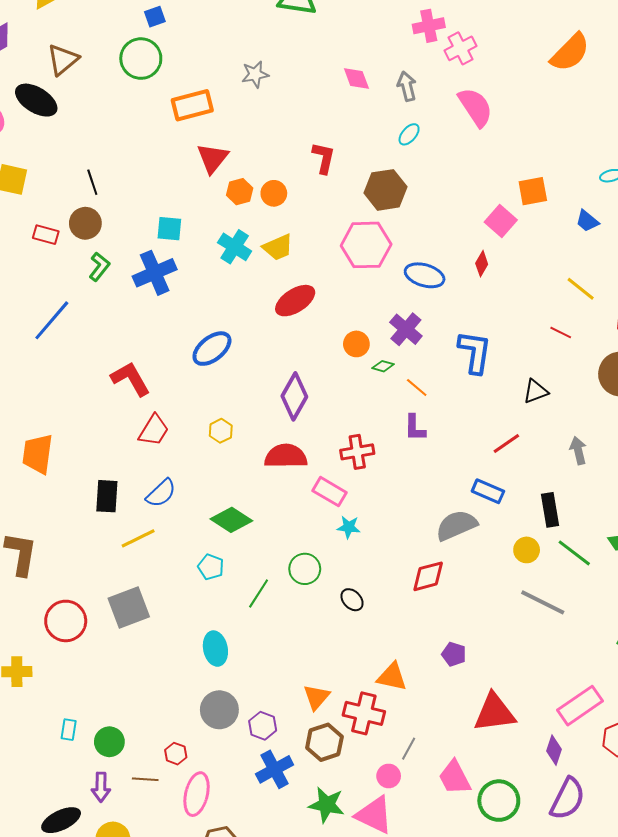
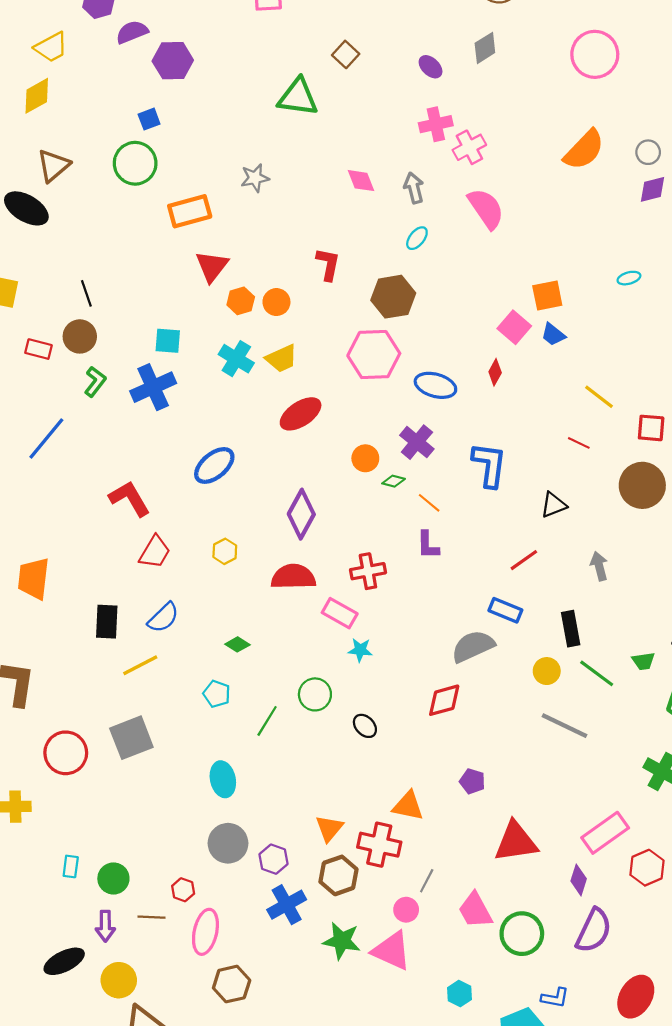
blue trapezoid: (587, 221) -> (553, 335), moved
green diamond: (231, 520) -> (237, 644), size x0.6

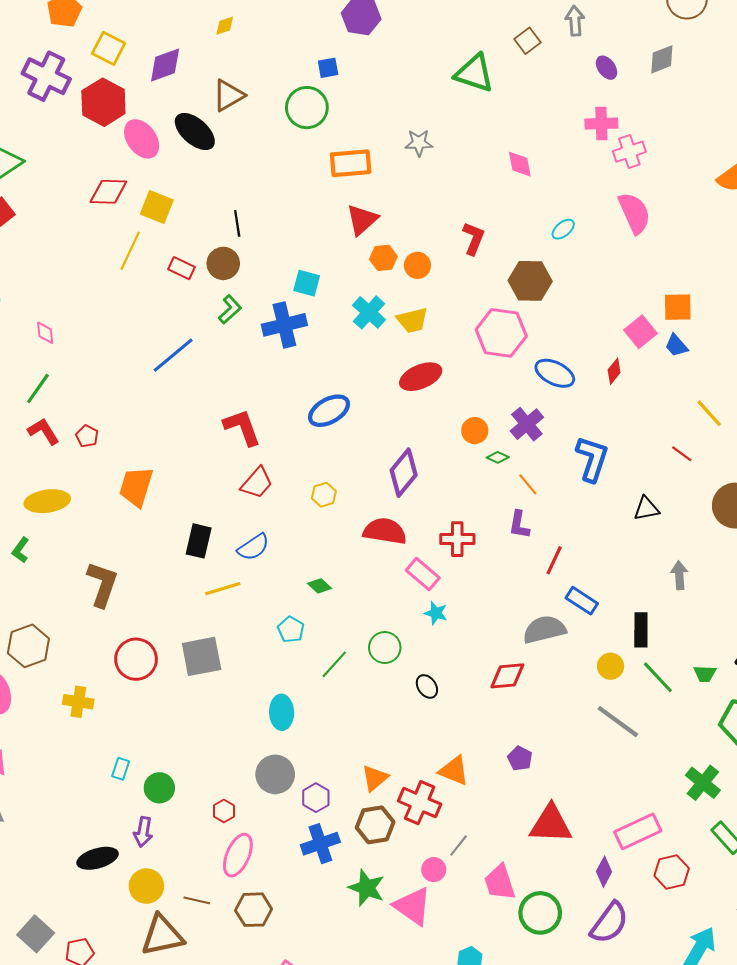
yellow diamond: (37, 96) -> (225, 26), size x0.6
gray arrow: (414, 188) -> (575, 21), moved
red line: (524, 560) -> (554, 560), moved, turned -40
brown line: (152, 917) -> (197, 900), moved

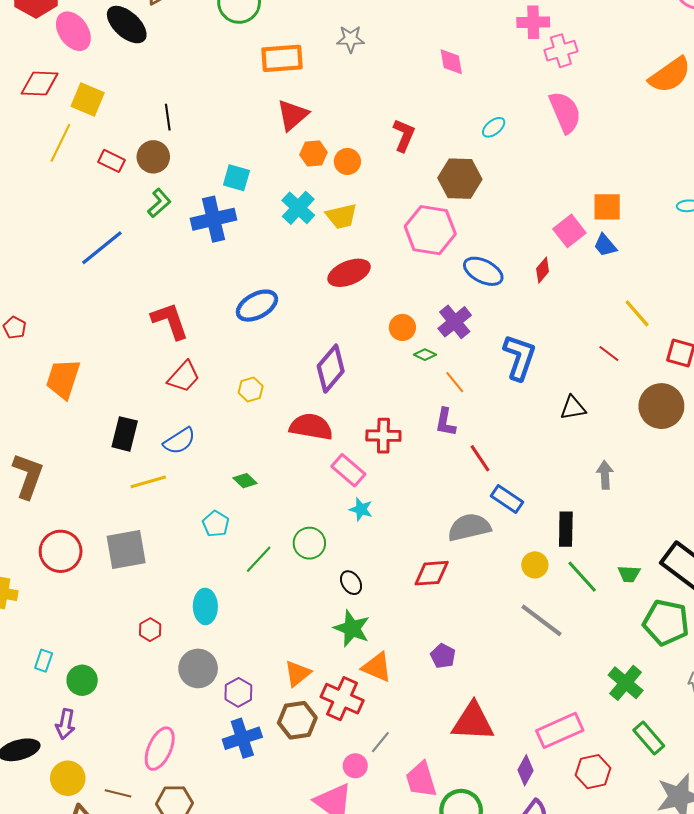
red line: (554, 560) -> (480, 458), turned -60
red hexagon: (224, 811) -> (150, 630), moved
green star: (367, 888) -> (352, 628), moved

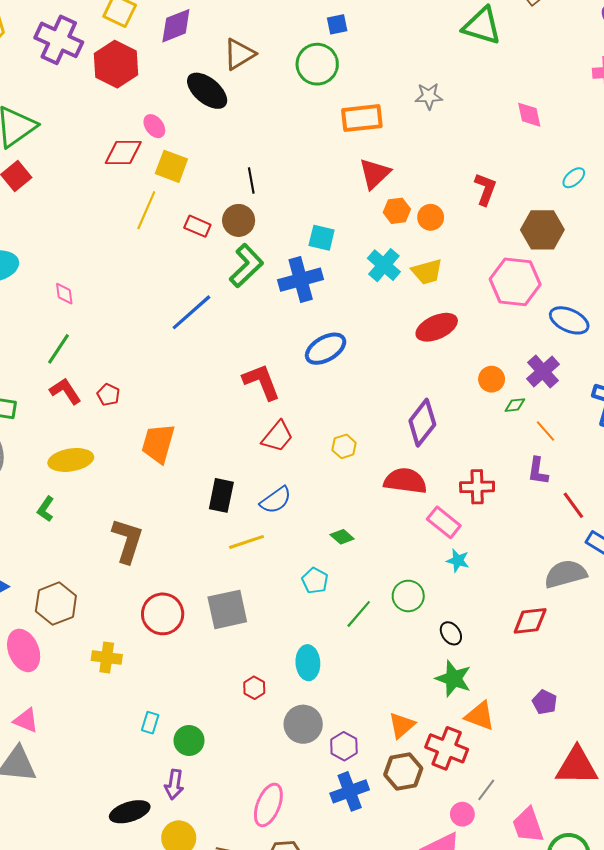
pink ellipse: (73, 31) -> (154, 126), moved, size x0.6
green L-shape: (159, 203) -> (246, 266), size x1.5
blue ellipse: (257, 306) -> (326, 349), moved
green diamond: (425, 355) -> (515, 405), turned -30

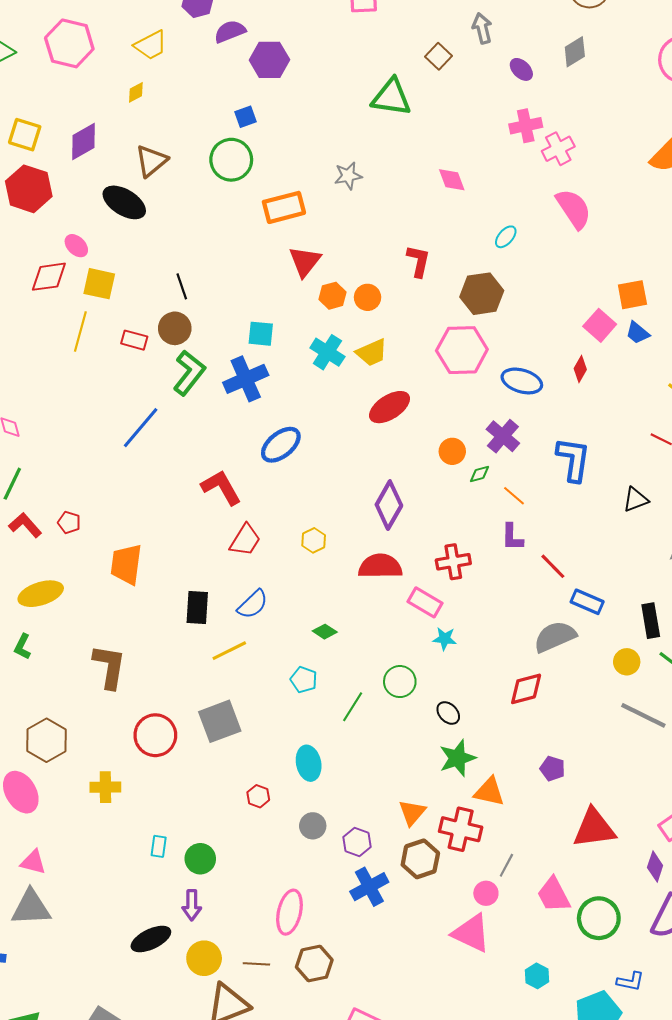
green star: (454, 679) -> (457, 758), turned -30
gray circle: (303, 724) -> (313, 826), size x0.7

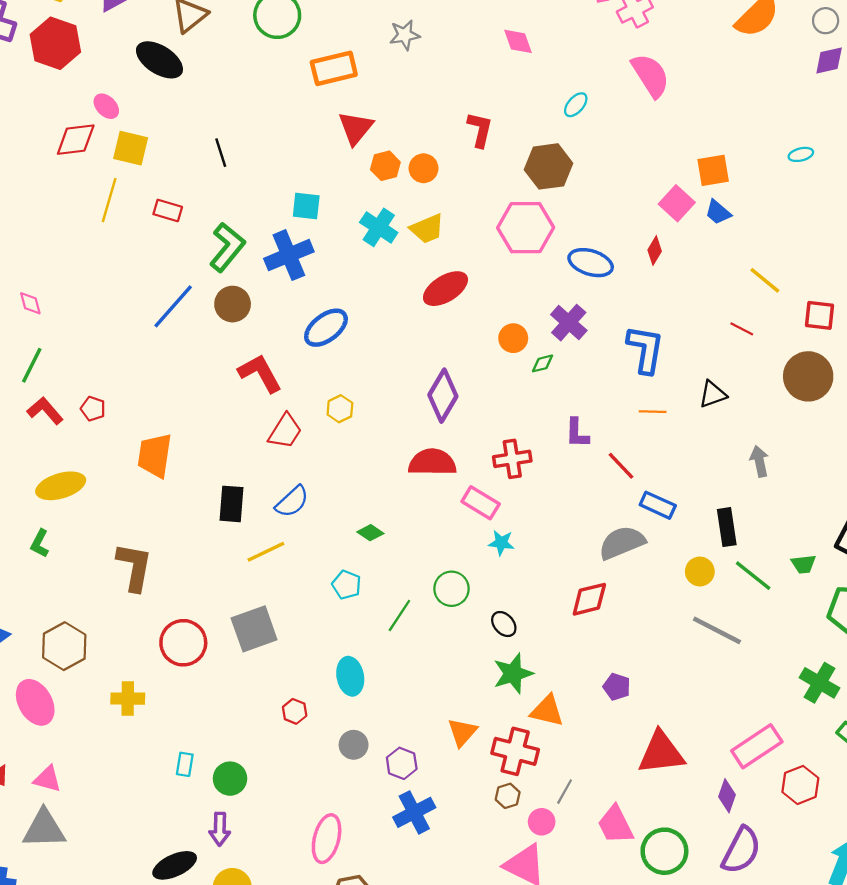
brown circle: (175, 328) -> (233, 304), moved
orange line: (514, 496) -> (653, 412), moved, turned -40
yellow hexagon: (314, 540) -> (340, 409), moved
brown hexagon: (420, 859) -> (508, 796), moved, size x0.6

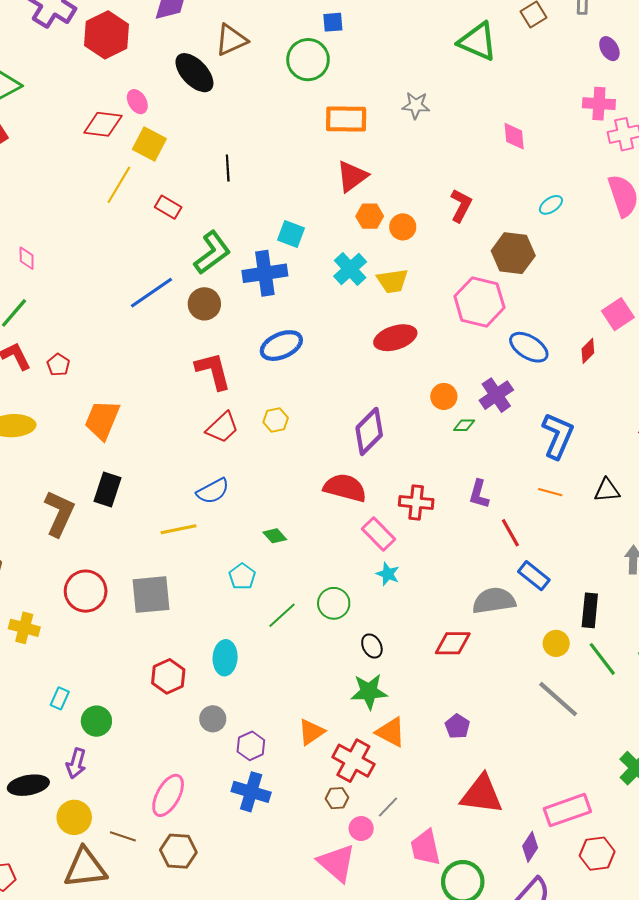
black rectangle: (232, 504) -> (107, 490), moved
red hexagon: (295, 711) -> (168, 676), size x1.5
blue cross: (414, 812) -> (251, 792), turned 30

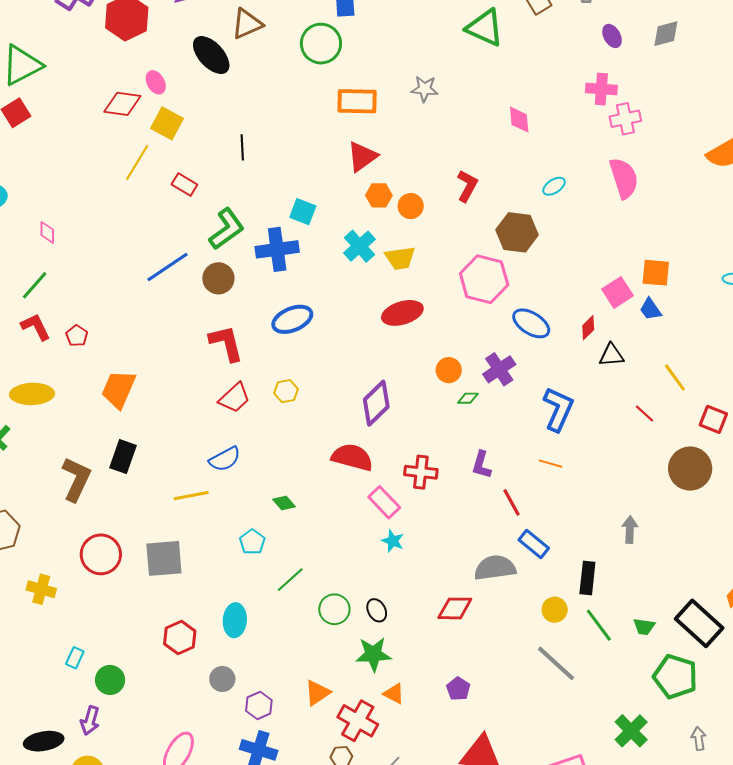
black triangle: (607, 490) -> (611, 355), moved
green circle: (334, 603) -> (334, 609), moved
orange triangle: (391, 732) -> (394, 694), size x0.7

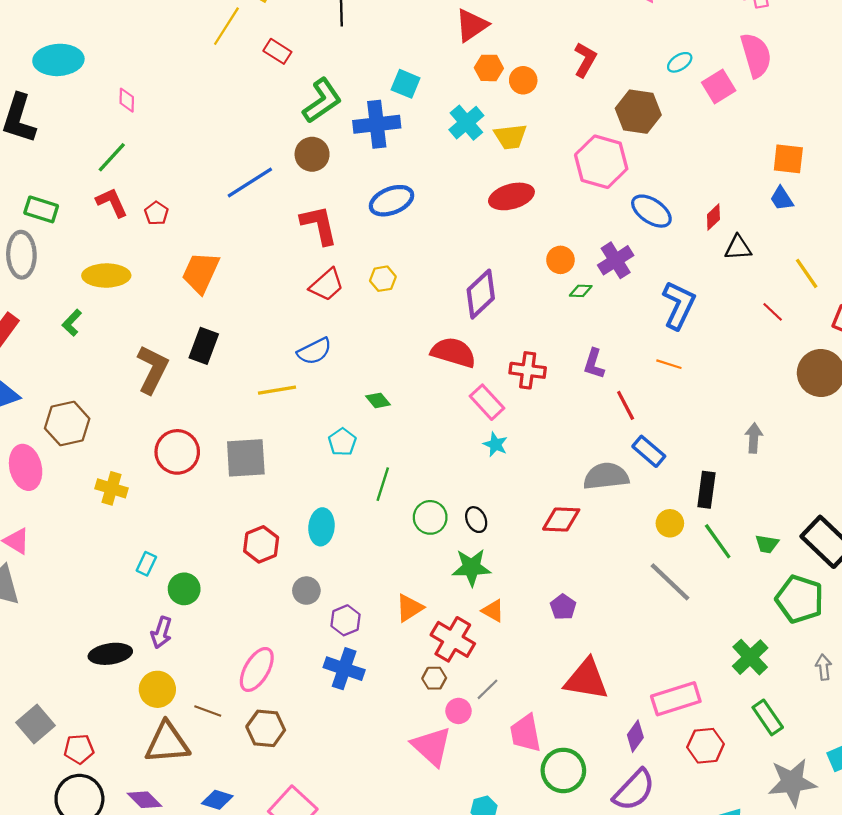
blue line: (168, 267) -> (250, 183), moved
pink square: (617, 292) -> (719, 86), moved
green line: (290, 580) -> (383, 484), turned -32

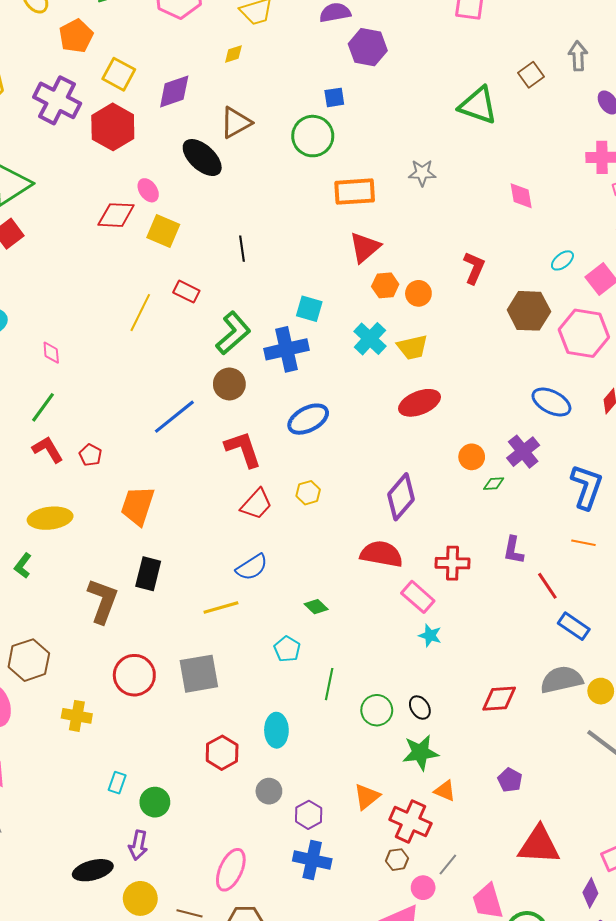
yellow line: (226, 26) -> (140, 313), moved
pink hexagon: (601, 162) -> (584, 333), moved
gray semicircle: (606, 476) -> (561, 680), moved

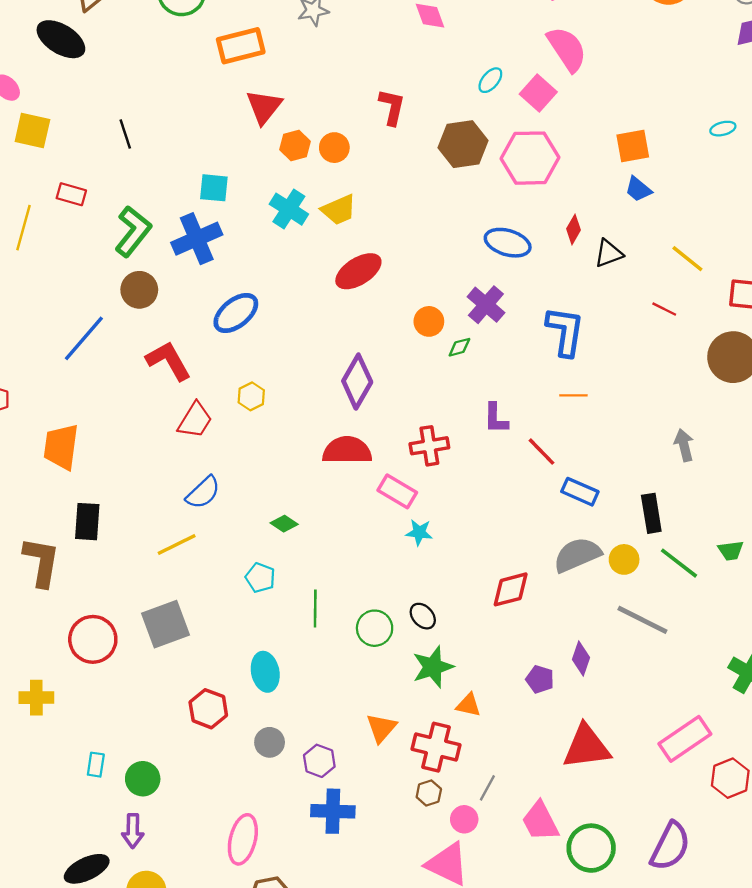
purple diamond: (590, 893) -> (581, 659), moved

